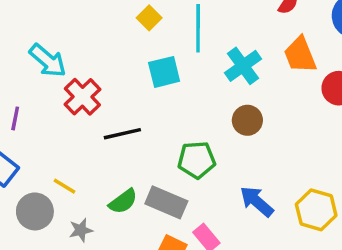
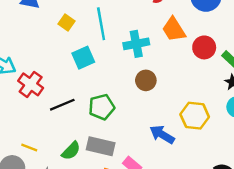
cyan cross: (243, 66) -> (136, 44), turned 35
green pentagon: (197, 160) -> (102, 107), moved
yellow hexagon: (316, 210) -> (195, 116), moved

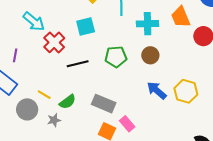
cyan square: (83, 58) -> (86, 26), moved
green pentagon: (102, 107) -> (116, 57), moved
blue arrow: (162, 135) -> (157, 90), moved
green semicircle: (71, 151) -> (67, 102), moved

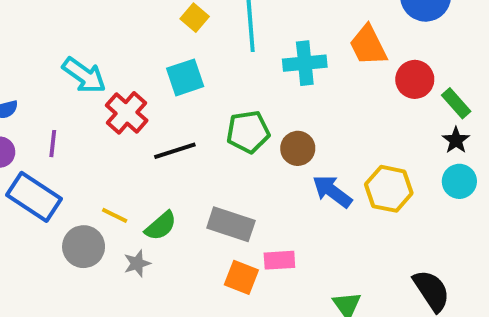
brown circle: (150, 55) -> (298, 148), moved
pink rectangle: (127, 124) -> (279, 260), turned -49

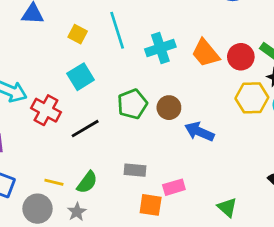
orange trapezoid: (368, 45) -> (206, 53), moved
red circle: (415, 79) -> (241, 57), moved
yellow hexagon: (389, 189) -> (252, 98), moved
gray rectangle: (231, 224) -> (135, 170), size x0.7

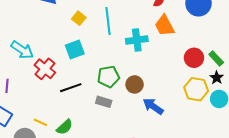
orange trapezoid: (206, 53) -> (165, 26), moved
gray rectangle: (135, 170) -> (104, 102), moved

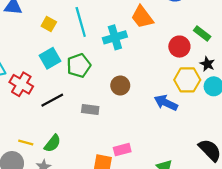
green rectangle: (216, 58) -> (202, 33), moved
green pentagon: (108, 77) -> (79, 65), moved
blue arrow: (153, 106) -> (166, 103), moved

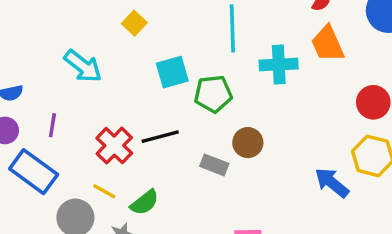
yellow square: (49, 24) -> (134, 23), moved
red cross: (21, 84) -> (114, 146), moved
brown circle: (120, 85) -> (248, 143), moved

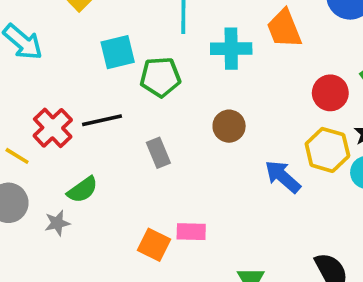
brown circle: (248, 143) -> (229, 126), moved
gray rectangle: (214, 165) -> (158, 153), turned 44
yellow line: (104, 191) -> (17, 156), moved

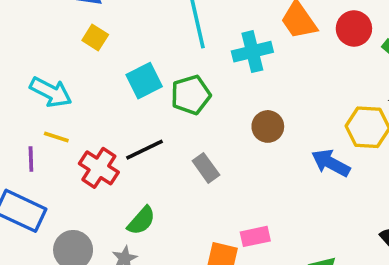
red circle: (330, 93) -> (354, 28), moved
yellow line: (17, 156) -> (56, 137), moved

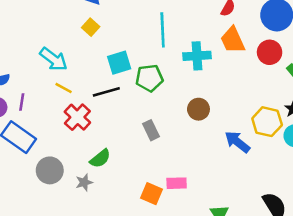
yellow line: (56, 137) -> (64, 88), moved
black line: (144, 150) -> (106, 92), moved
purple line: (31, 159) -> (22, 102), moved

